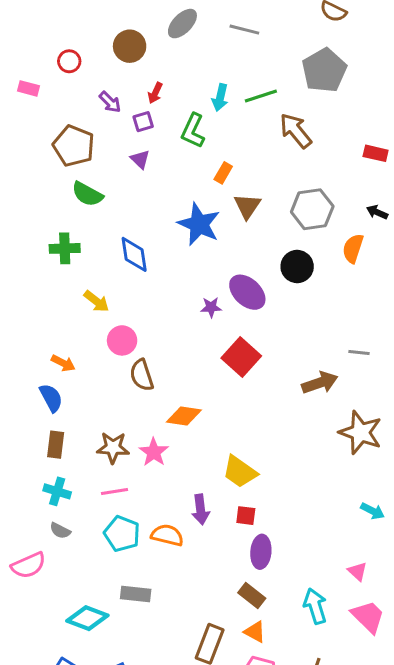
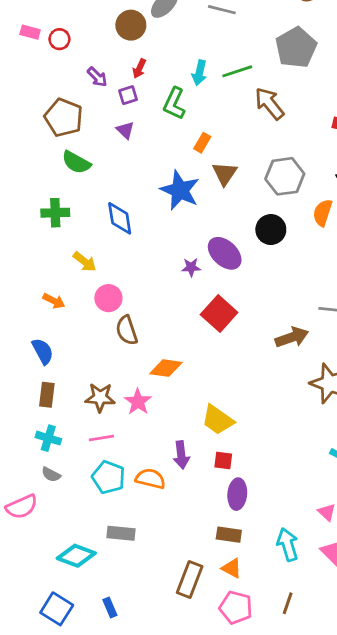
brown circle: (130, 46) -> (131, 25), moved
pink rectangle: (28, 88) -> (30, 32), moved
orange arrow: (63, 363) -> (54, 301), moved
brown rectangle: (252, 596) -> (229, 535), turned -30

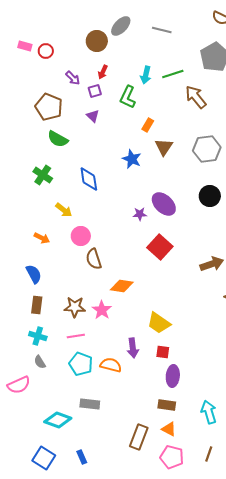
blue star: (180, 190) -> (132, 159), size x0.7
green cross: (55, 213) -> (43, 175), turned 36
black circle: (271, 230) -> (210, 196), moved
gray semicircle: (51, 474) -> (40, 362), turned 32

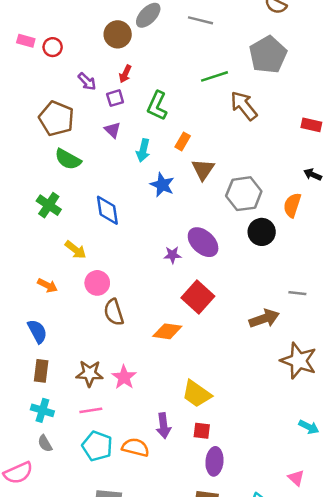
cyan arrow: (146, 75) -> (143, 150), moved
gray hexagon: (207, 149) -> (244, 194), moved
orange diamond: (122, 286) -> (167, 331), moved

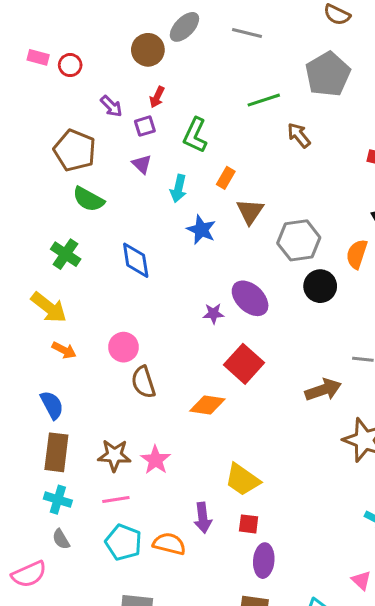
brown arrow: (244, 106) -> (299, 135), size x0.7
yellow arrow: (76, 250) -> (49, 307), moved, size x1.4
brown rectangle: (41, 371) -> (56, 452), size x1.4

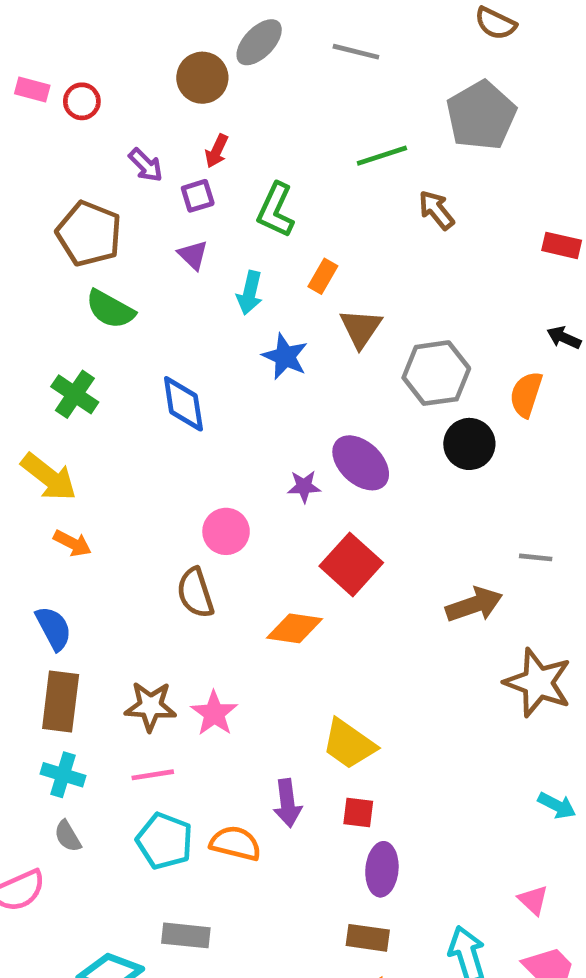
pink circle: (123, 347) -> (226, 531), moved

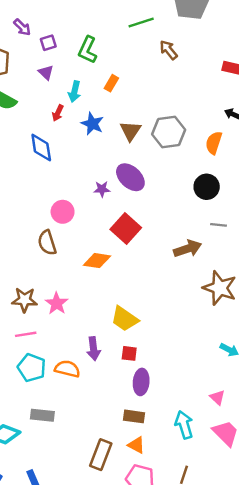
red arrow: (217, 151) -> (58, 113), moved
brown triangle: (361, 328) -> (130, 131), moved
black circle: (469, 444) -> (207, 187), moved

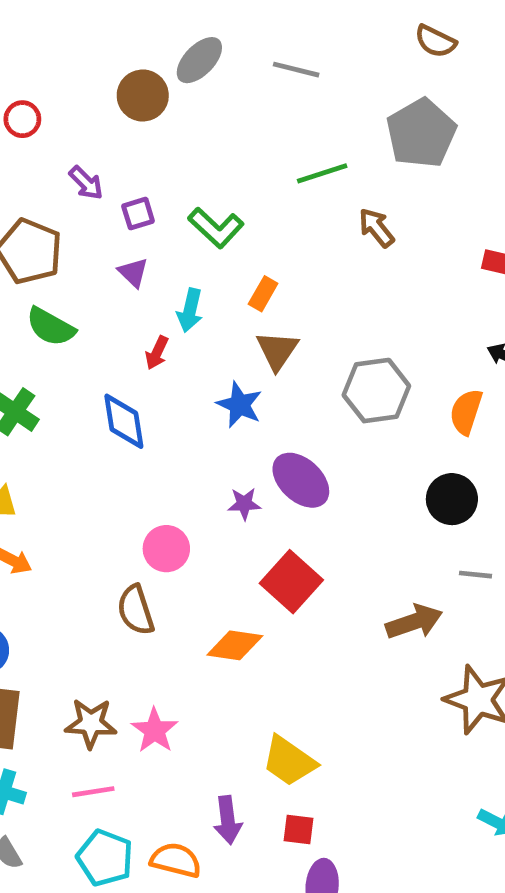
green L-shape: (88, 50) -> (216, 228), turned -72
blue star: (92, 124) -> (239, 405), moved
brown triangle: (130, 131) -> (277, 350), moved

